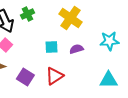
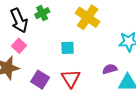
purple semicircle: (76, 49) -> (110, 69), moved
red triangle: (54, 76) -> (71, 78), turned -30

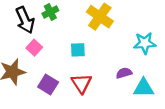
pink square: (19, 46) -> (34, 48), moved

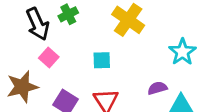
cyan star: (145, 43) -> (182, 52), turned -30

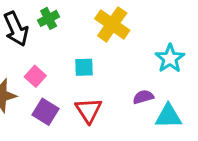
pink square: (49, 57) -> (35, 76), moved

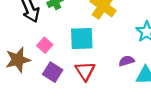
cyan square: (84, 67) -> (82, 38), size x1.6

